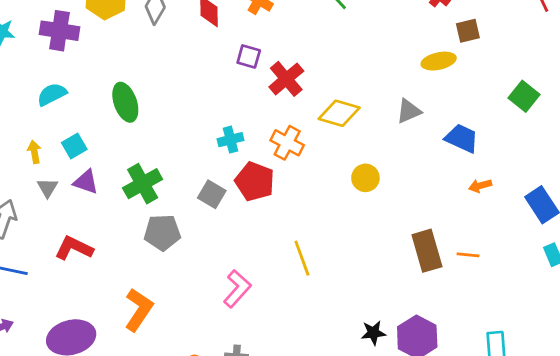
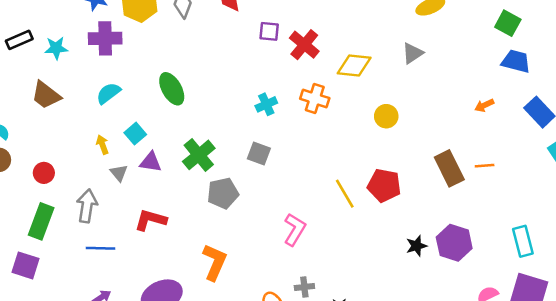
blue trapezoid: (462, 138) -> (516, 61), moved
red pentagon: (255, 181) -> (384, 185), moved

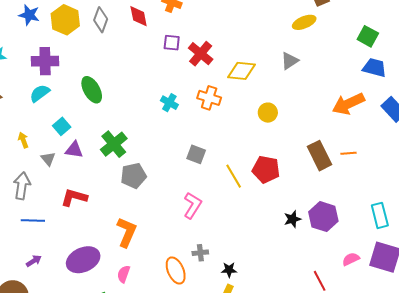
purple cross: (105, 38) -> (45, 61), moved
cyan cross: (266, 104) -> (169, 103), turned -36
orange arrow: (484, 105) -> (348, 104), size x2.0
yellow arrow: (102, 145) -> (23, 140), moved
gray square: (259, 153) -> (196, 154), moved

